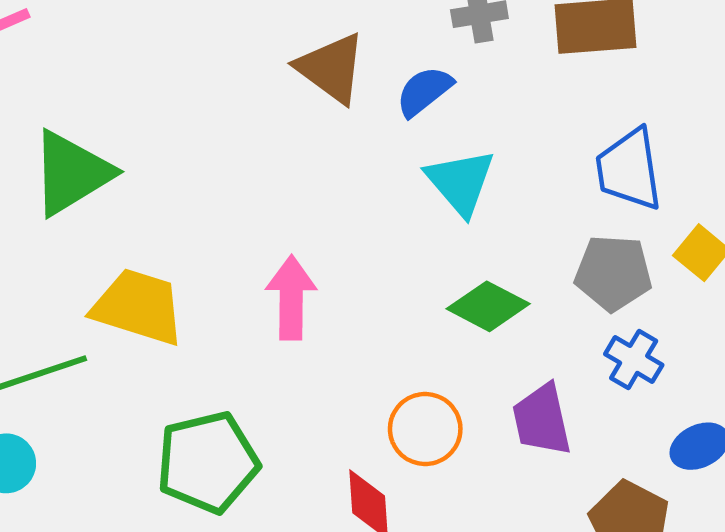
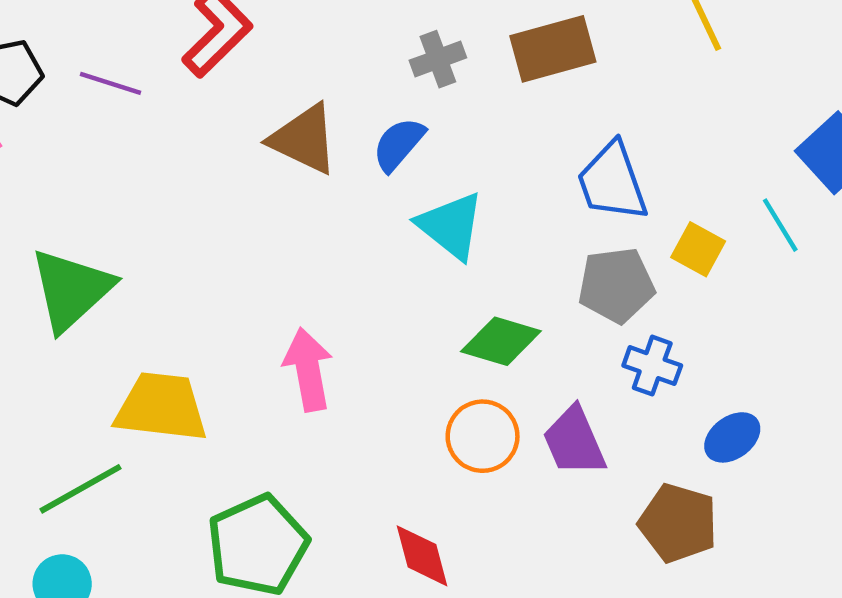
orange circle: (425, 429) -> (483, 436), moved

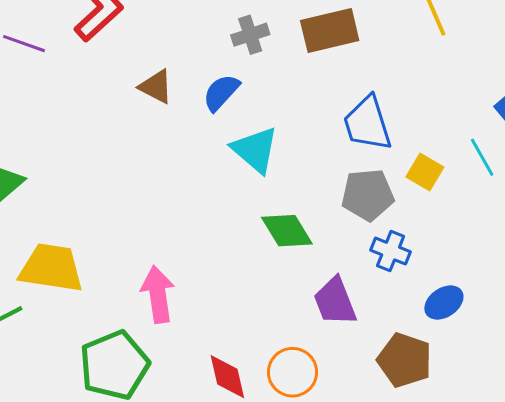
brown triangle: (304, 139) -> (156, 87), size x0.7
green diamond: (501, 341) -> (287, 231), turned 40
pink arrow: (308, 370) -> (158, 294), moved
orange circle: (483, 436) -> (293, 372), moved

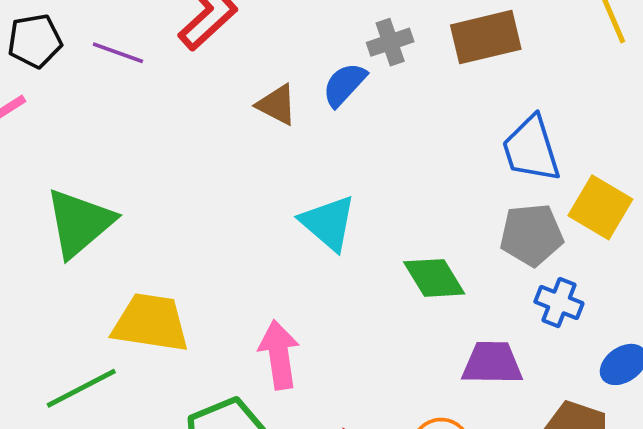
blue semicircle: (221, 92) -> (344, 85), moved
cyan triangle: (255, 150) -> (328, 223), moved
yellow square: (425, 172) -> (600, 207), size x1.4
purple trapezoid: (335, 301) -> (492, 363), turned 112

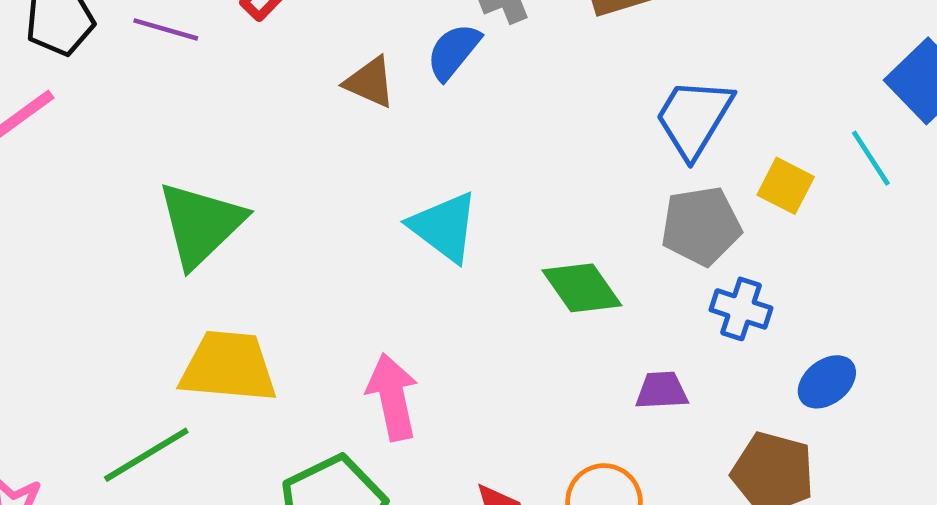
blue trapezoid: (531, 149) -> (694, 118), turned 52
yellow square: (600, 207) -> (786, 186), size x0.7
green triangle: (79, 223) -> (201, 224), moved
purple trapezoid: (492, 363) -> (662, 391), size x0.7

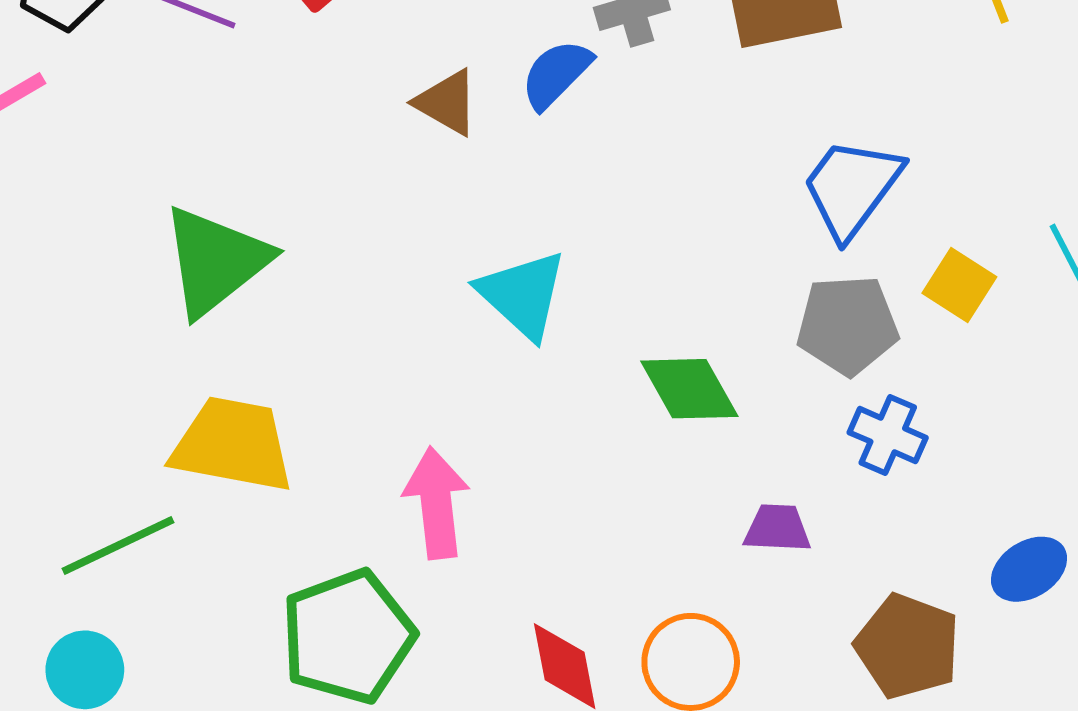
blue ellipse: (827, 382) -> (1029, 569), moved

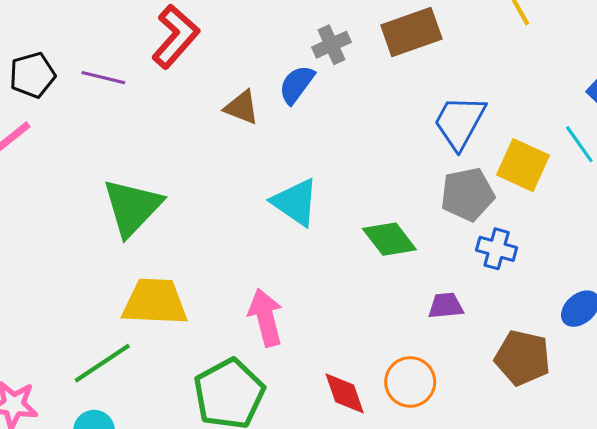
yellow square: (959, 285) -> (523, 165), size x1.4

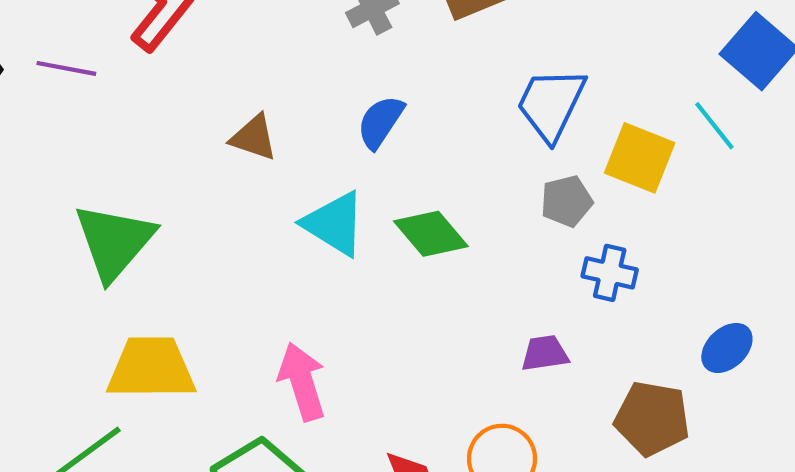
blue semicircle: (297, 84) -> (380, 122), moved
brown triangle: (242, 107) -> (254, 138), moved
gray pentagon: (467, 194) -> (567, 201), size x0.7
green diamond: (389, 239) -> (431, 234), moved

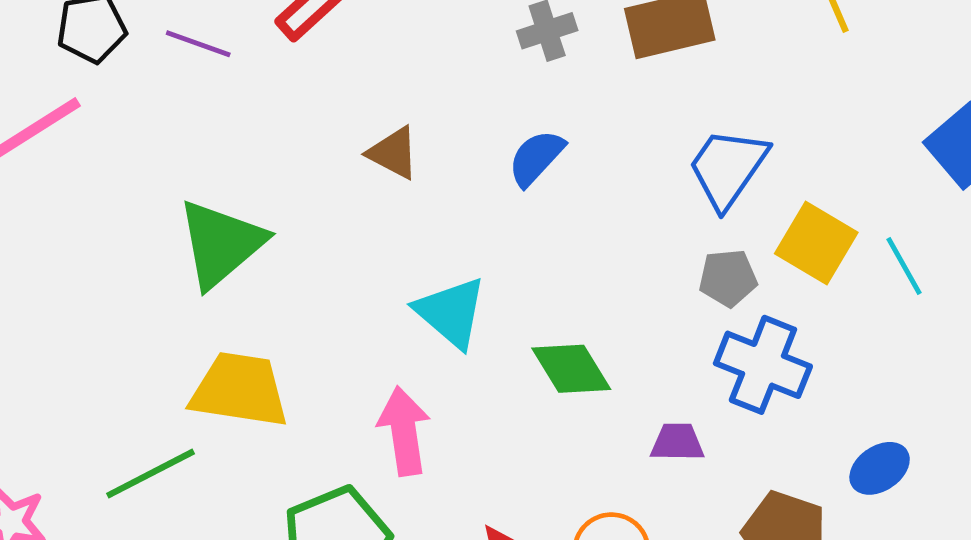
cyan line: (714, 126) -> (904, 266), moved
cyan triangle: (334, 224) -> (451, 312), moved
green diamond: (431, 234) -> (571, 369), moved
blue cross: (610, 273) -> (763, 365), size x1.5

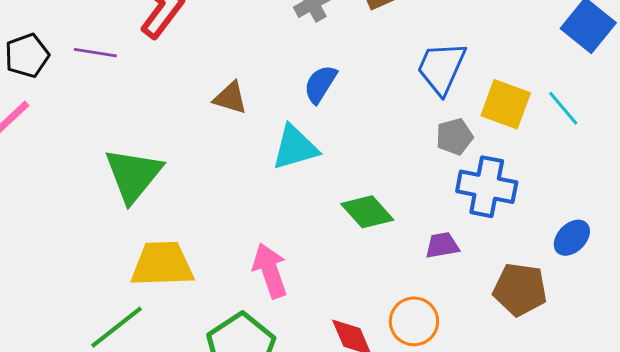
cyan triangle: (451, 312) -> (295, 147), moved, turned -46

